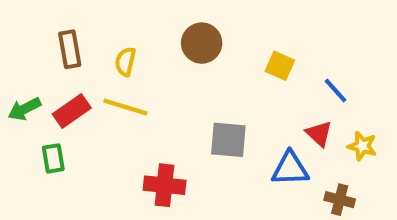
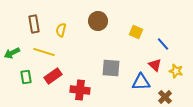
yellow line: (125, 107) -> (44, 52), moved
red rectangle: (72, 111) -> (53, 76), moved
brown cross: (340, 200) -> (165, 97), turned 32

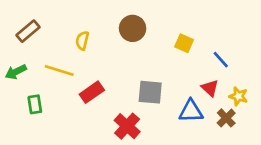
brown rectangle: (34, 24) -> (28, 31), moved, turned 60
red rectangle: (53, 76) -> (92, 92), moved
red cross: (80, 90) -> (127, 126), moved, turned 36
brown cross: (165, 97) -> (226, 118), moved

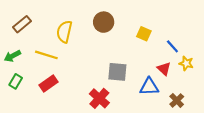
yellow semicircle: (82, 41) -> (64, 32), size x1.5
red rectangle: (92, 92) -> (48, 84), moved
yellow star: (238, 96) -> (186, 63), moved
green rectangle: (35, 104) -> (16, 81), moved, turned 40
brown cross: (226, 118) -> (177, 100), moved

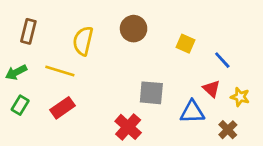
brown rectangle: (22, 24) -> (28, 31), turned -36
yellow star: (186, 63) -> (240, 97), moved

